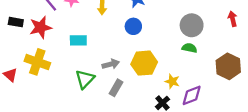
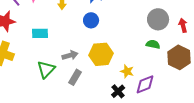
red arrow: (233, 19) -> (183, 25), moved
gray circle: (192, 25) -> (158, 19), moved
green semicircle: (189, 48) -> (153, 44), moved

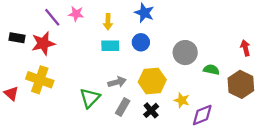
gray circle: (158, 19) -> (185, 53), moved
cyan rectangle: (40, 33) -> (110, 46), moved
black cross: (118, 91) -> (151, 110), moved

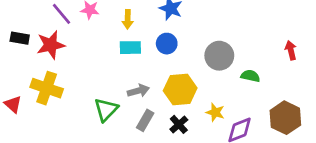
brown hexagon: (241, 84) -> (285, 118), moved

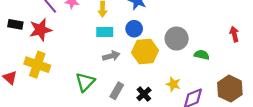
yellow hexagon: (180, 89) -> (145, 52), moved
gray arrow: (138, 91) -> (111, 56), moved

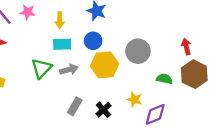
red arrow: (234, 34) -> (186, 47), moved
green semicircle: (202, 55) -> (164, 79), moved
green triangle: (85, 82) -> (41, 68), moved
brown hexagon: (230, 89) -> (194, 74), moved

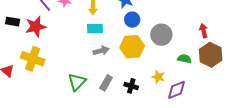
blue circle: (93, 41) -> (132, 20), moved
green triangle: (41, 68) -> (77, 82), moved
black cross: (103, 110) -> (131, 86), turned -32

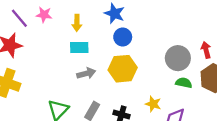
gray circle: (161, 35) -> (178, 58), moved

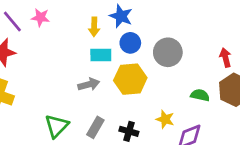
yellow arrow: (77, 23) -> (94, 27), moved
cyan rectangle: (79, 48) -> (101, 55), moved
gray circle: (178, 58) -> (168, 52), moved

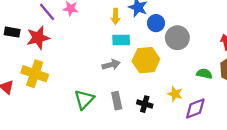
blue circle: (130, 43) -> (156, 23), moved
gray rectangle: (95, 127) -> (117, 101), turned -42

